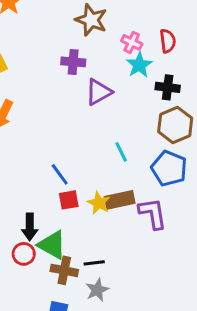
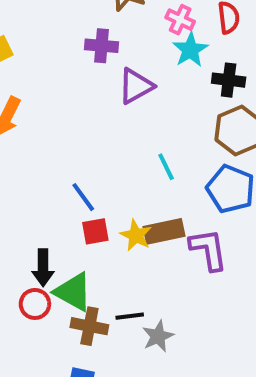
gray star: (97, 290) -> (158, 336), moved

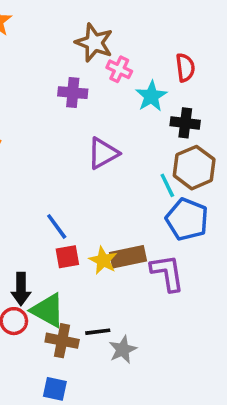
pink cross: (180, 20) -> (119, 69), moved
purple triangle: (136, 86) -> (103, 153), moved
cyan line: (166, 167) -> (167, 185), moved

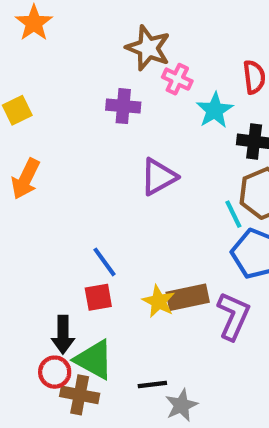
red square: (67, 257) -> (98, 297), moved
purple L-shape: (167, 273) -> (233, 316), turned 33
brown cross: (62, 341) -> (80, 395), moved

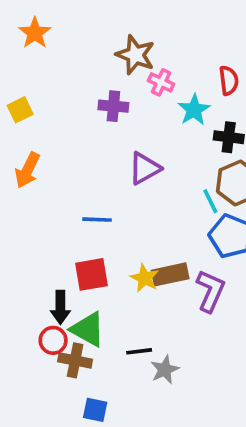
blue line: (105, 262) -> (97, 220), moved, turned -52
red square: (98, 297) -> (91, 274), size x1.4

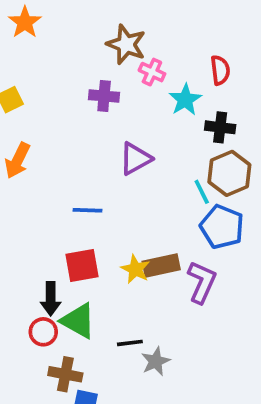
brown cross: (75, 360) -> (65, 374), moved

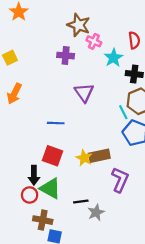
purple triangle: (135, 159) -> (84, 93), turned -36
red square: (82, 266) -> (52, 156), turned 30
purple L-shape: (202, 282) -> (120, 180), moved

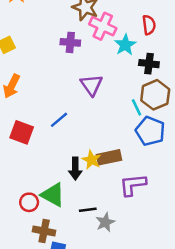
pink cross: (94, 41) -> (103, 26), size x1.5
blue line: (56, 123) -> (59, 120), turned -42
red square: (52, 156) -> (22, 132), moved
black arrow: (34, 175) -> (75, 169), moved
purple L-shape: (120, 180) -> (133, 185), turned -120

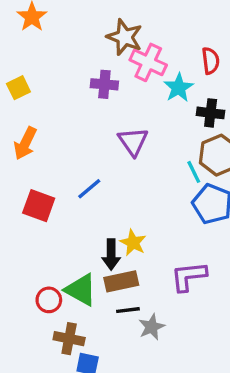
brown rectangle: (109, 157) -> (121, 281), moved

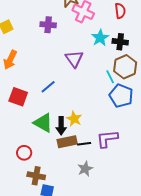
purple cross: (104, 84) -> (48, 25), moved
cyan star: (179, 88) -> (100, 38), moved
green triangle: (81, 290) -> (43, 123), moved
black line: (128, 310) -> (84, 144), moved

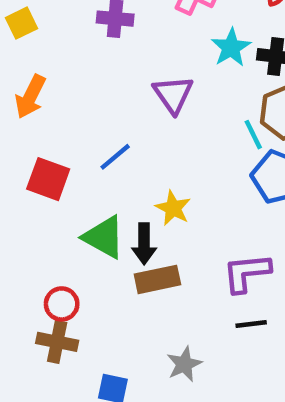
yellow star: (74, 119) -> (173, 208), moved
black line: (84, 144) -> (251, 324), moved
gray star: (85, 169) -> (184, 364), moved
brown cross: (36, 176) -> (57, 342), moved

